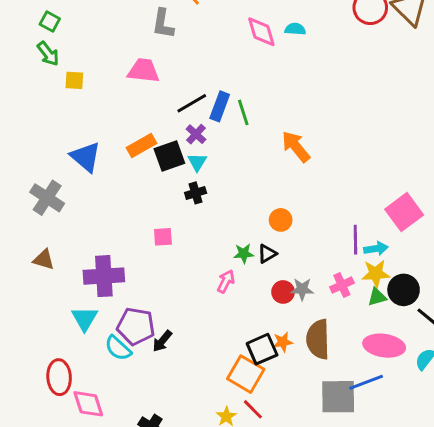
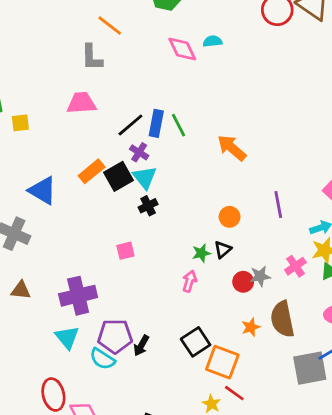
cyan triangle: (197, 162) -> (145, 177), size x1.4
purple line: (355, 240) -> (278, 205), moved
black square: (262, 349) -> (196, 342), moved

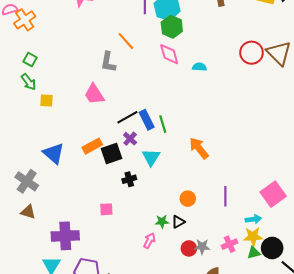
pink diamond: (182, 49) -> (169, 54), moved
pink trapezoid: (81, 103) -> (94, 94), turned -130
blue rectangle: (156, 123) -> (147, 120), turned -48
cyan triangle: (145, 177) -> (151, 157), moved
brown triangle: (21, 290) -> (28, 212), moved

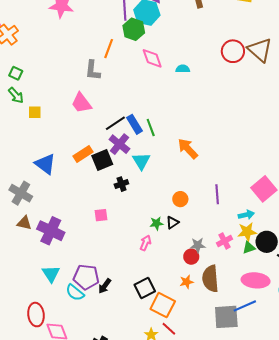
green hexagon: (172, 27) -> (134, 29), moved
orange line: (126, 41) -> (109, 49), turned 66
purple cross: (130, 139) -> (119, 144), size x1.5
purple cross: (65, 236) -> (51, 231), moved, turned 32
red circle: (189, 248) -> (191, 257), moved

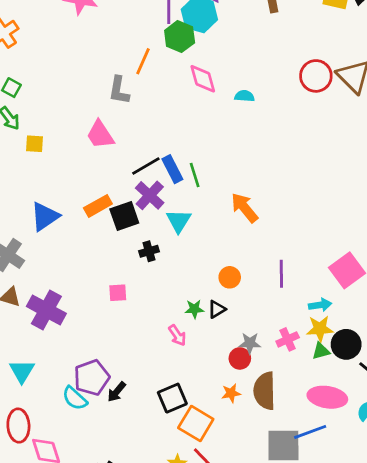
blue triangle: (45, 164) -> (45, 216), turned 45
pink arrow: (146, 243) -> (177, 335), turned 119
cyan triangle: (51, 274) -> (22, 371), moved
purple pentagon: (86, 277) -> (92, 378), turned -30

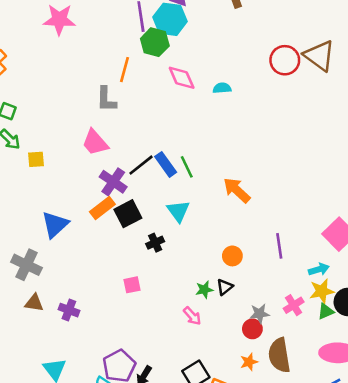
purple cross: (150, 195) -> (113, 182), moved
purple cross: (46, 310) -> (69, 310), size x0.6

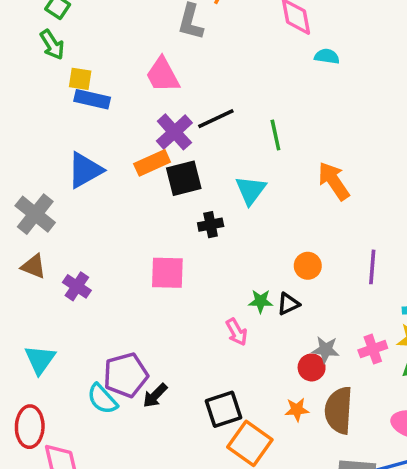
cyan semicircle: (222, 88) -> (327, 56), moved
blue rectangle: (166, 164) -> (92, 99), moved, turned -55
pink square: (132, 285) -> (167, 273), size x1.5

